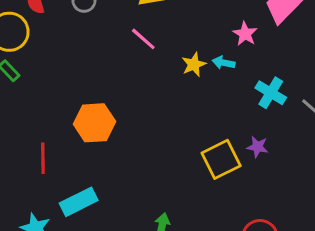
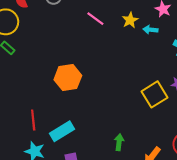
yellow star: (194, 64) -> (130, 20), moved
red line: (43, 158) -> (33, 120), moved

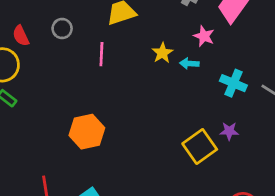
pink line: (95, 19) -> (101, 54), moved, turned 60

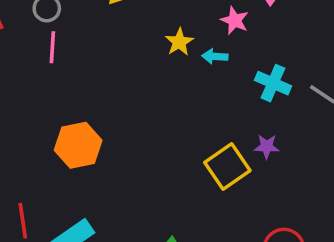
pink line: (101, 54) -> (52, 47), moved

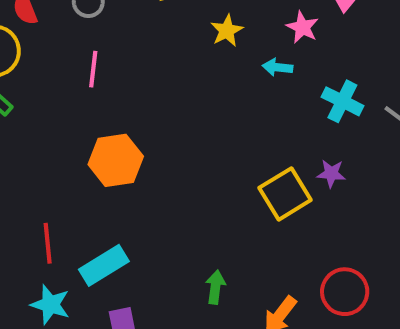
yellow star: (179, 42) -> (227, 31), moved
pink line: (52, 47) -> (93, 69), moved

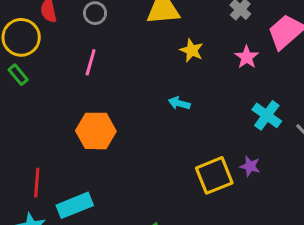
yellow star: (227, 31) -> (192, 50), turned -30
cyan arrow: (278, 67) -> (179, 103), moved

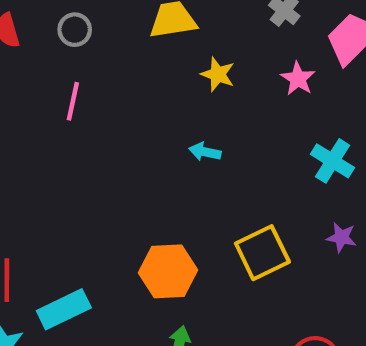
orange hexagon: (96, 131) -> (168, 271), moved
purple star: (250, 166) -> (341, 237), moved

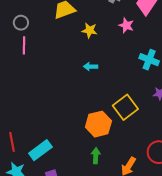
pink line: (73, 101) -> (24, 45), moved
orange hexagon: (168, 271) -> (98, 124), moved

